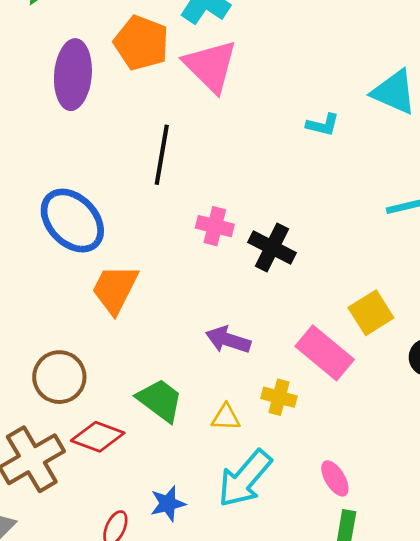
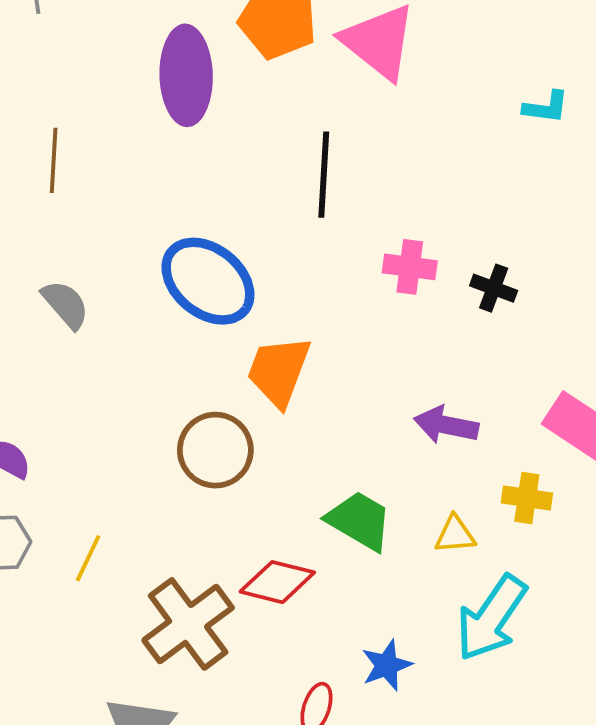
black cross: (272, 248) -> (494, 288), size x0.7
brown circle: (59, 377) -> (215, 450), moved

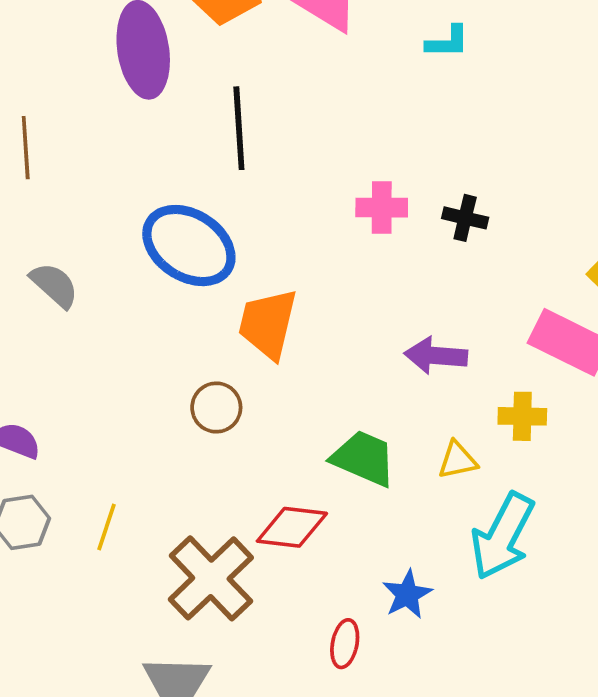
cyan L-shape: (546, 107) -> (448, 42), moved
black line: (324, 175) -> (239, 128), moved
brown circle: (215, 450) -> (216, 408), size x0.7

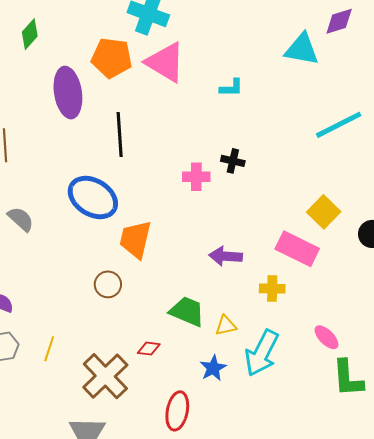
black cross: (465, 218) -> (233, 161), moved
yellow triangle: (457, 460) -> (226, 326), moved
red diamond: (292, 527) -> (149, 349), size x0.6
blue star: (407, 594) -> (213, 368), moved
red ellipse: (345, 644) -> (177, 411), size x1.5

